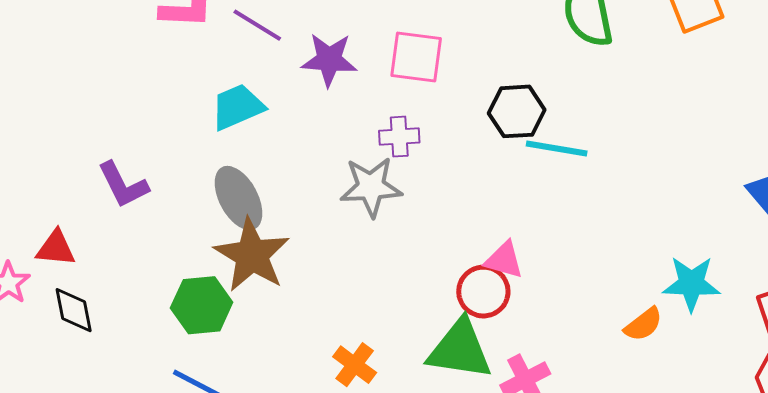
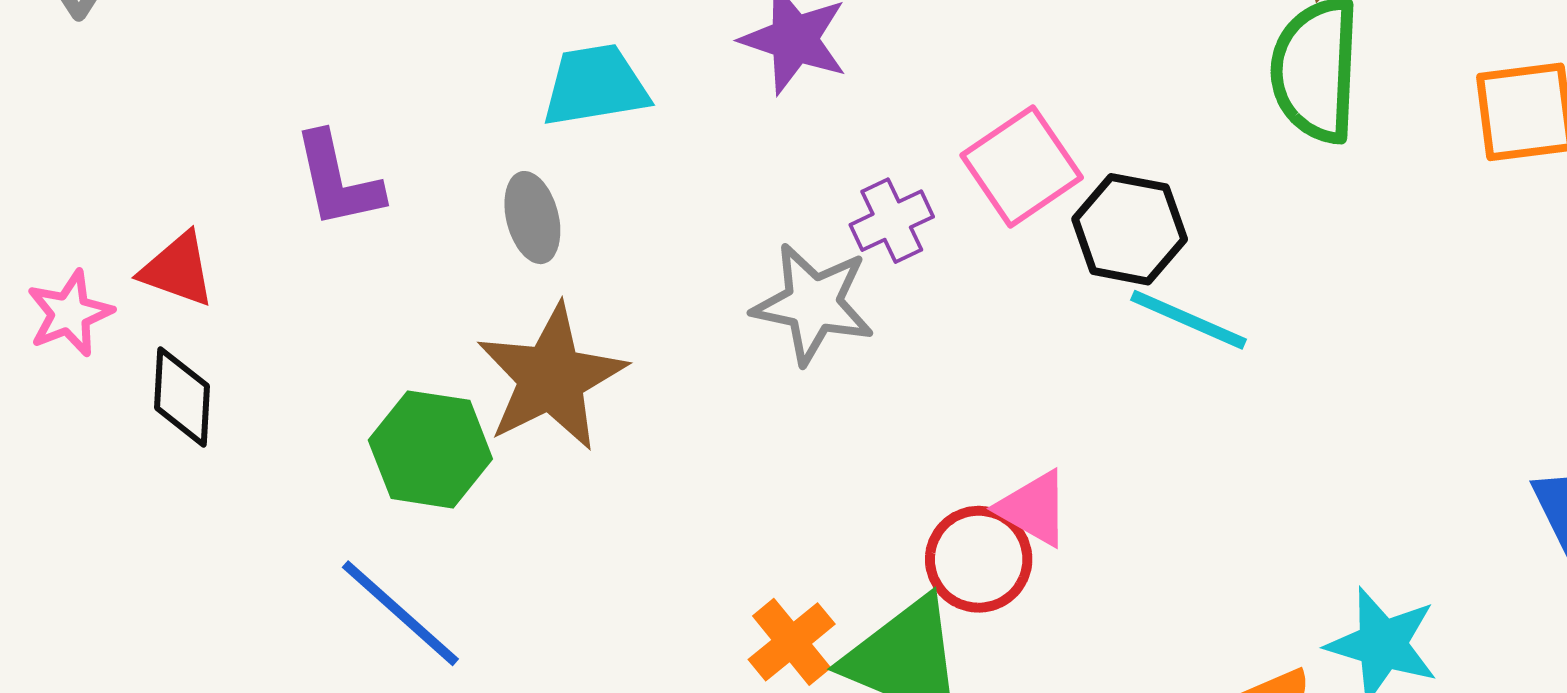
pink square: (416, 57) -> (1022, 166), moved, turned 34
purple cross: (399, 137) -> (892, 221), turned -36
gray ellipse: (238, 198) -> (532, 218), moved, size x0.7
orange cross: (355, 365) -> (792, 642), moved

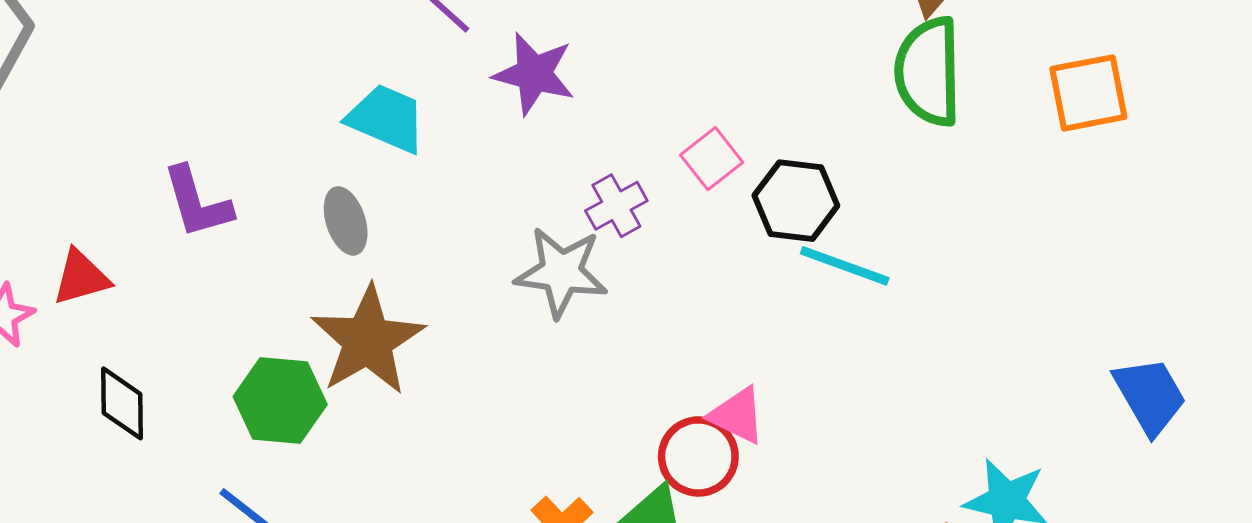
cyan trapezoid: (595, 86) -> (386, 118), turned 36
pink square: (1022, 166) -> (712, 159), size x0.7
red triangle: (178, 270) -> (81, 277), turned -32
black diamond: (182, 397) -> (122, 403), moved

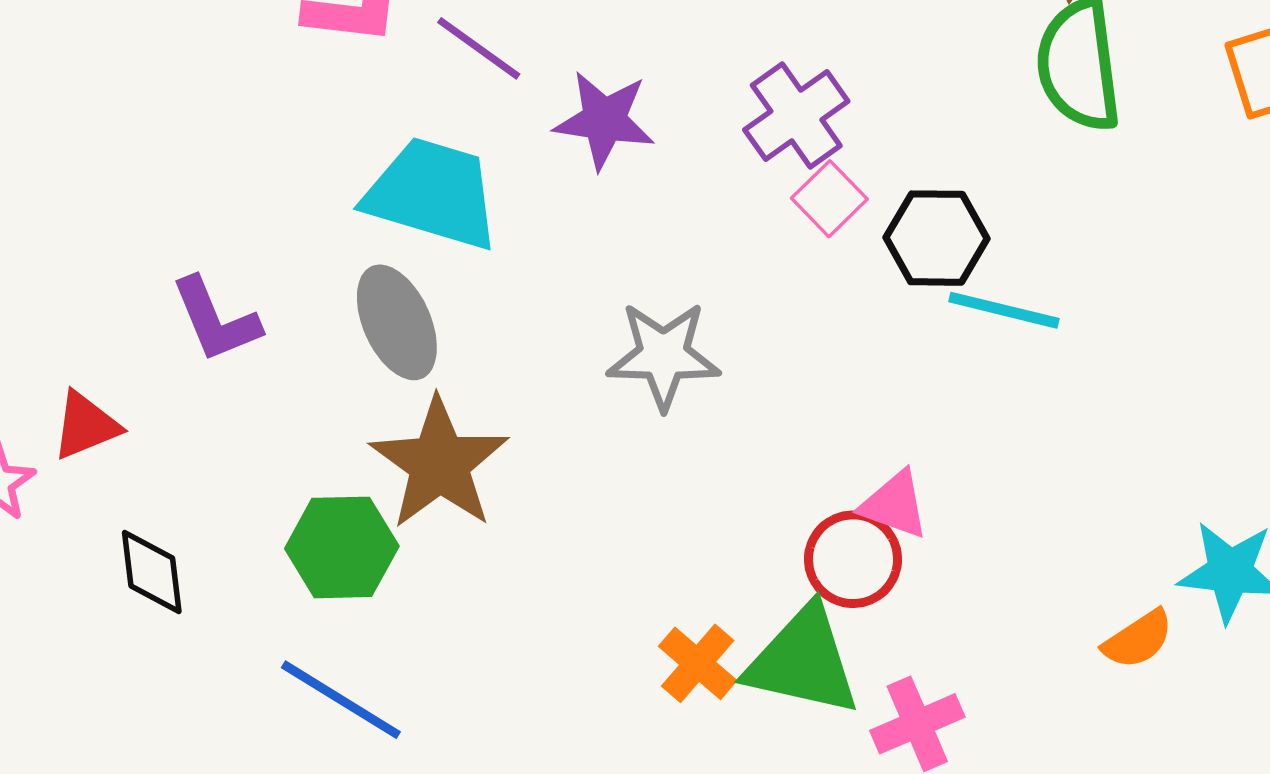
cyan trapezoid: (386, 118) -> (432, 194), size x1.4
purple cross: (616, 206) -> (796, 116), moved, size x1.4
gray ellipse: (346, 221) -> (397, 322), size x1.4

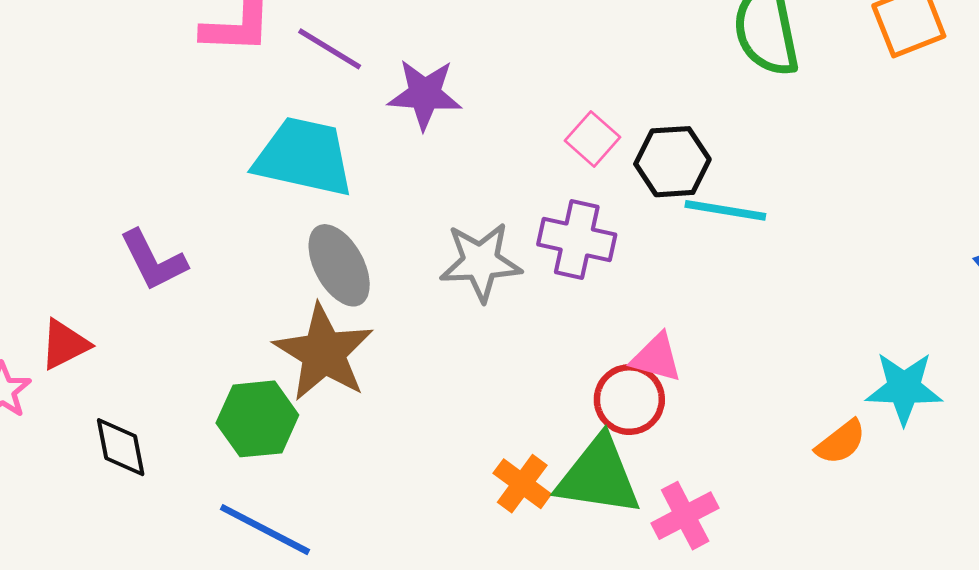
purple cross: (796, 116) -> (577, 240), moved, turned -38
gray ellipse: (397, 322) -> (339, 265), moved

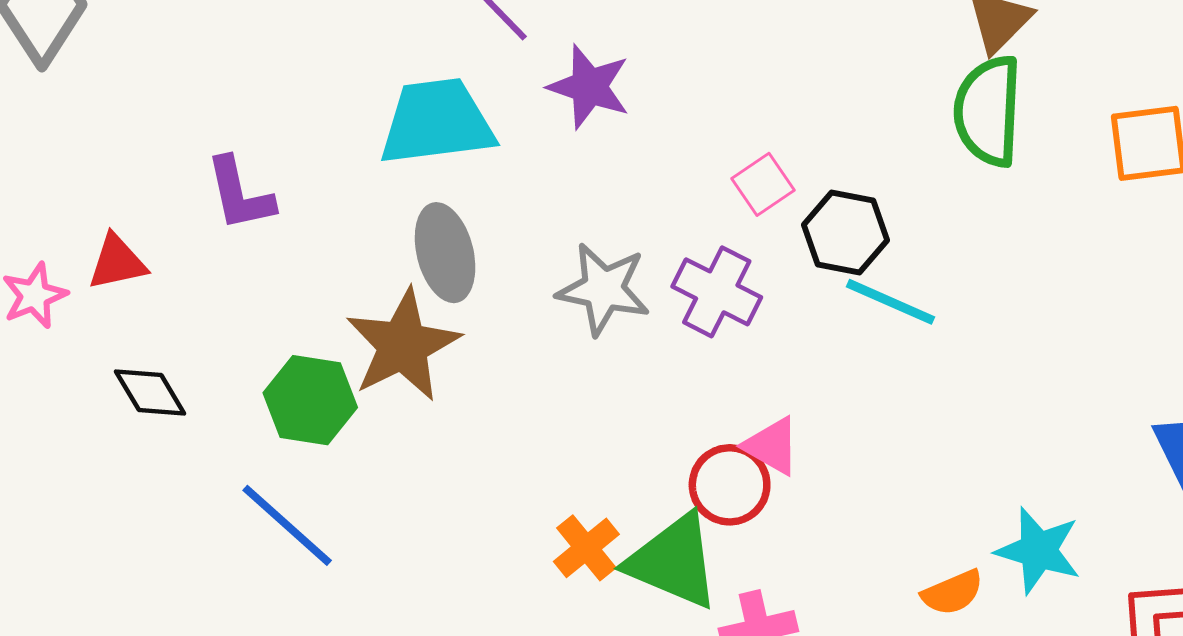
cyan trapezoid: (304, 157) -> (437, 122), turned -34
black diamond: (121, 447) -> (150, 392), turned -34

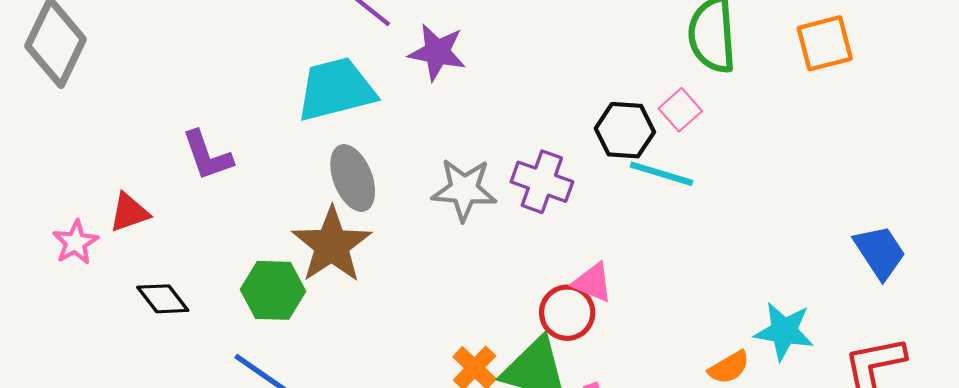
pink square: (763, 184) -> (680, 110), moved

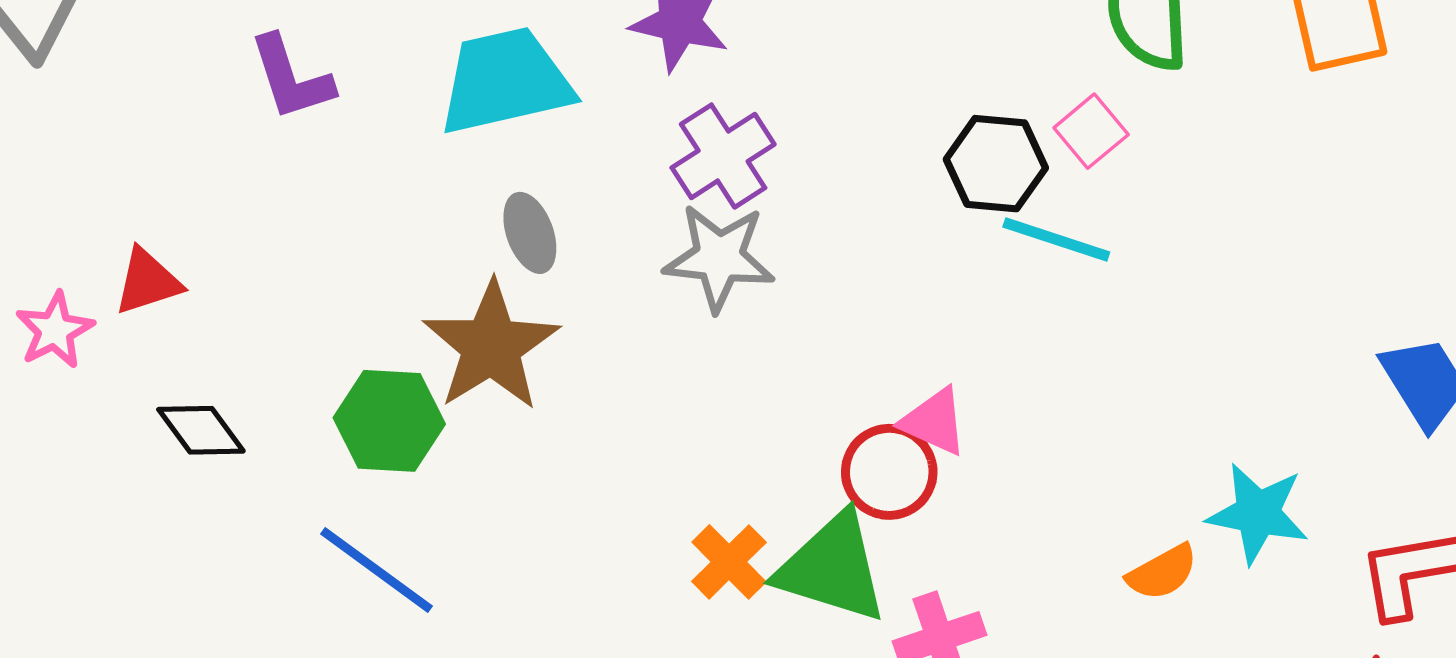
purple L-shape: (207, 155) -> (291, 78), moved
gray ellipse: (353, 178) -> (530, 233), size x0.7
purple cross: (542, 182) -> (723, 156), moved, turned 36

